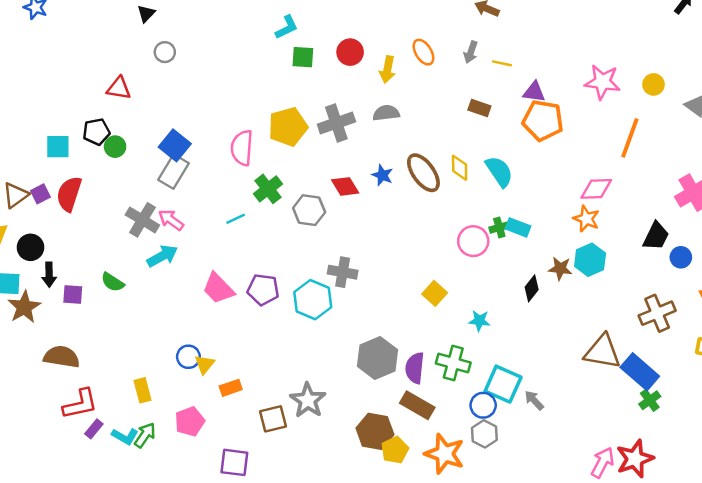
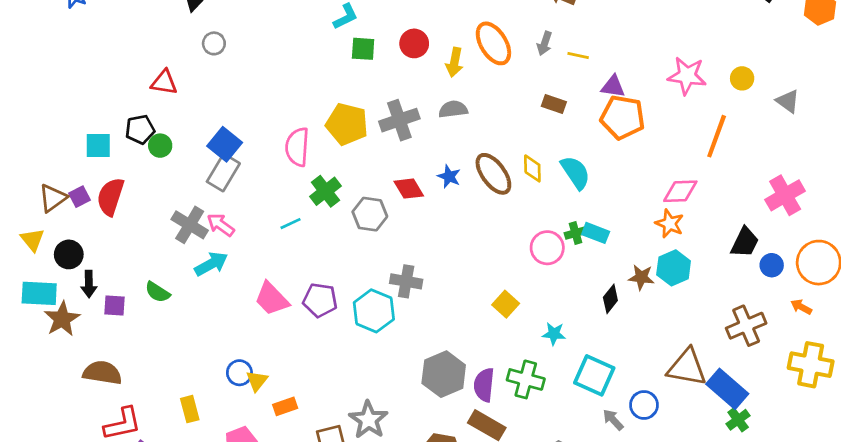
orange ellipse: (423, 52) -> (493, 43), size x1.5
yellow pentagon: (288, 127) -> (347, 124), turned 30
cyan square: (503, 384) -> (594, 375), moved
blue circle: (483, 405) -> (644, 405), moved

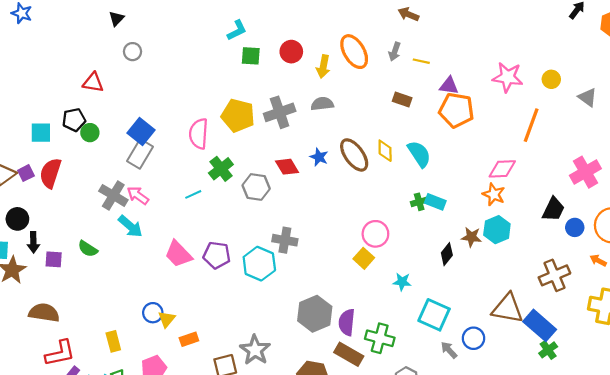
pink circle: (547, 248) -> (375, 234), moved
cyan arrow: (211, 264) -> (130, 226), turned 70
green cross: (526, 379) -> (380, 338), moved

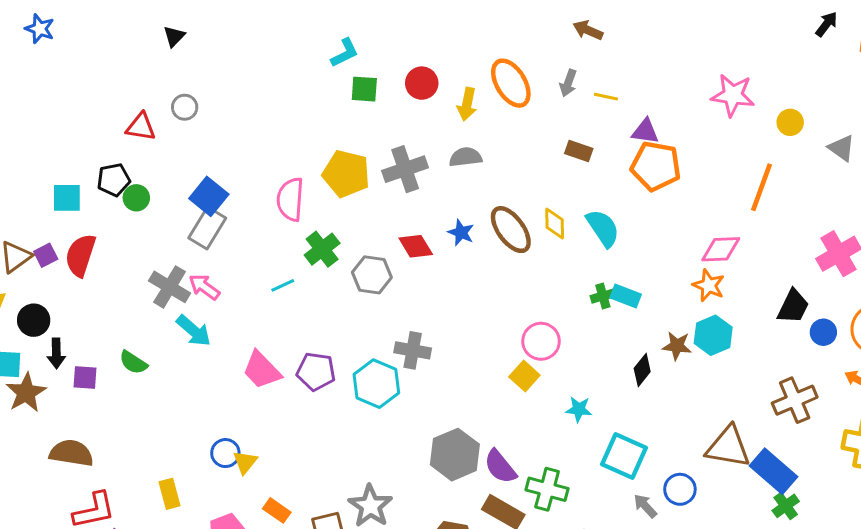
gray circle: (133, 52) -> (185, 107), moved
pink star: (508, 77) -> (733, 95), moved
purple semicircle: (347, 322) -> (500, 467), turned -45
orange rectangle: (189, 339) -> (277, 510), moved, turned 54

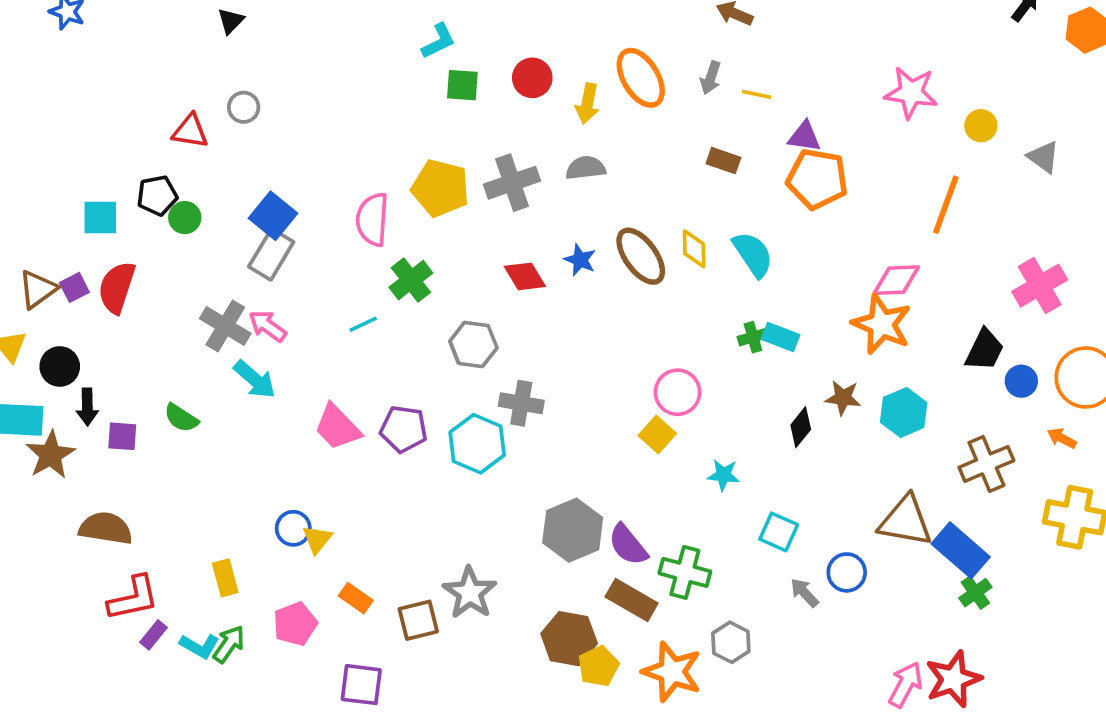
gray hexagon: (372, 275) -> (473, 344), moved
orange star: (709, 285) -> (882, 324), size x1.5
cyan hexagon: (713, 335) -> (904, 412), moved
cyan square: (624, 456) -> (779, 532), size x0.7

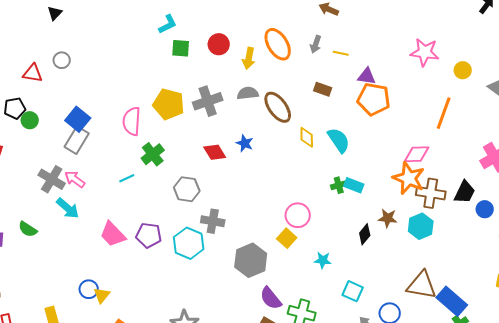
brown ellipse: (641, 256) -> (278, 107), moved
brown cross: (986, 464) -> (431, 193), moved, turned 32
gray hexagon: (573, 530) -> (251, 260), moved

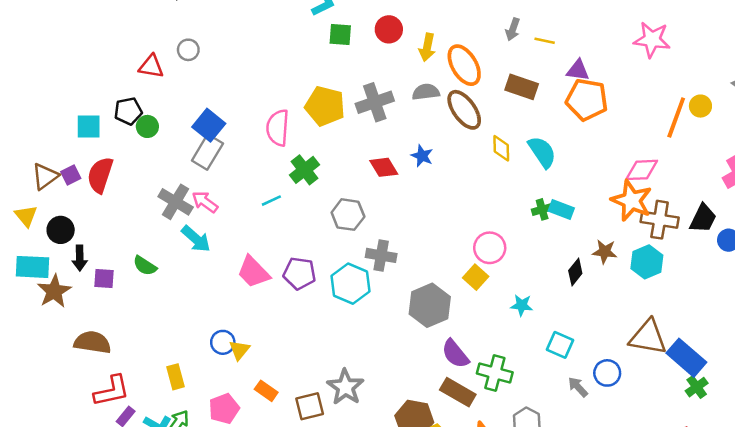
orange ellipse: (278, 44) -> (464, 65), moved
yellow circle: (463, 70) -> (700, 106), moved
brown rectangle: (323, 89) -> (522, 87), size x1.4

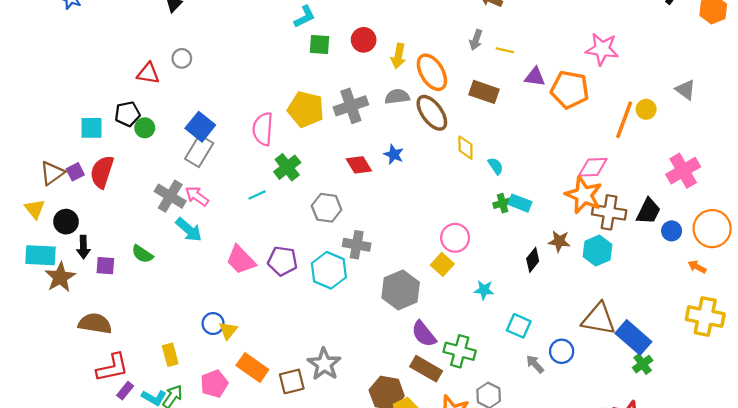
orange pentagon: (587, 100) -> (570, 90), moved
cyan semicircle: (542, 152) -> (496, 166), moved, size x0.6
orange rectangle: (266, 391) -> (252, 368), size x1.5

